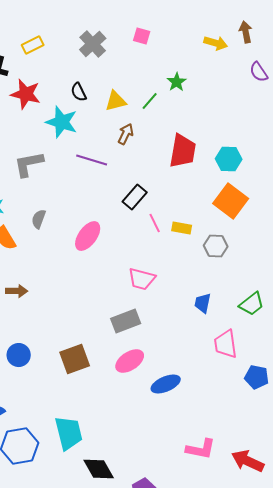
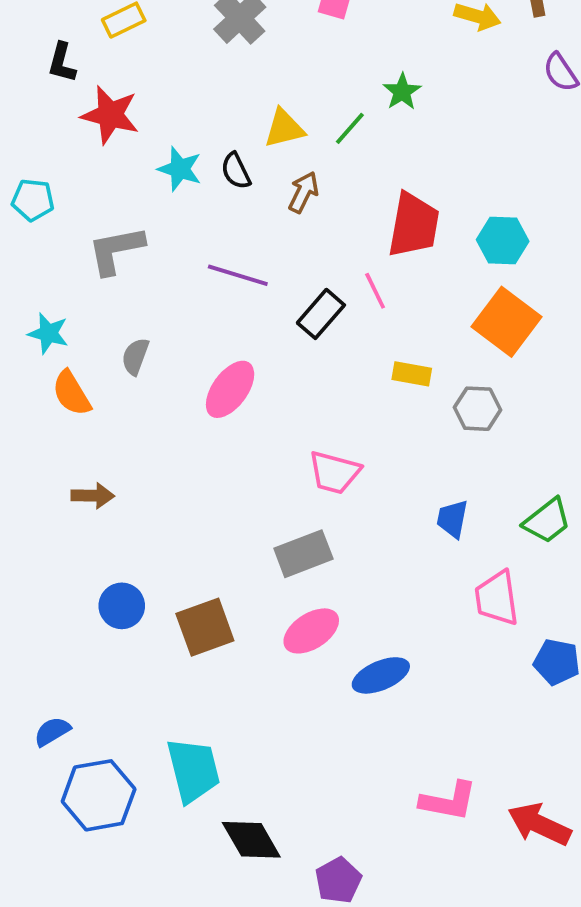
black semicircle: (79, 92) -> (236, 171), moved
cyan star: (62, 122) -> (180, 169), size x0.7
purple line: (92, 160) -> (238, 275), moved
pink line: (155, 223) -> (375, 291), moved
blue circle: (19, 355) -> (122, 606), moved

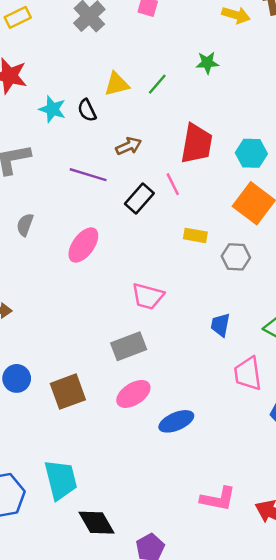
green star: (402, 92) -> (207, 63), moved, turned 30
brown arrow: (303, 192) -> (129, 146), moved, turned 40

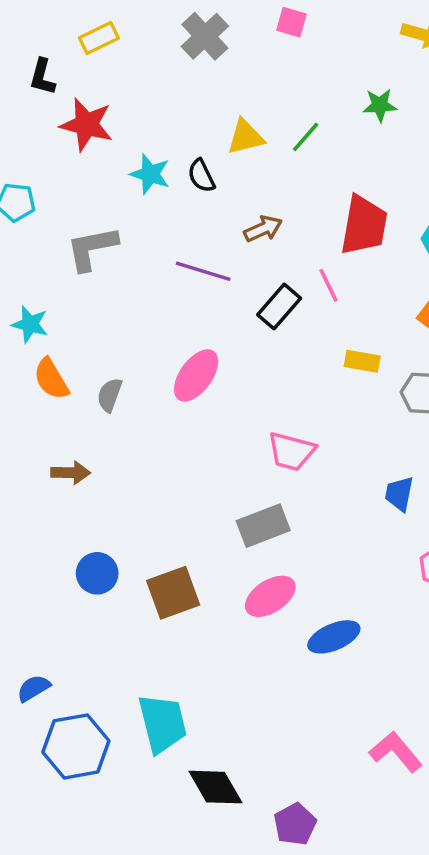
gray semicircle: (25, 225) -> (110, 395), moved
pink L-shape: (218, 499) -> (396, 752), turned -141

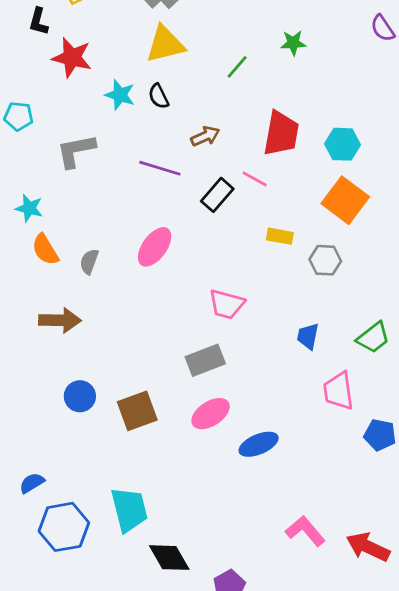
yellow triangle: (246, 137) -> (165, 44), moved, size x1.4
pink line: (329, 285) -> (255, 179), turned -35
brown arrow: (71, 473) -> (60, 320), size x1.4

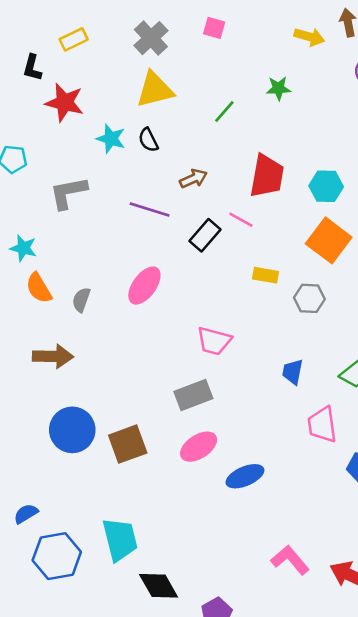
blue circle: (80, 396) -> (72, 430), size x1.5

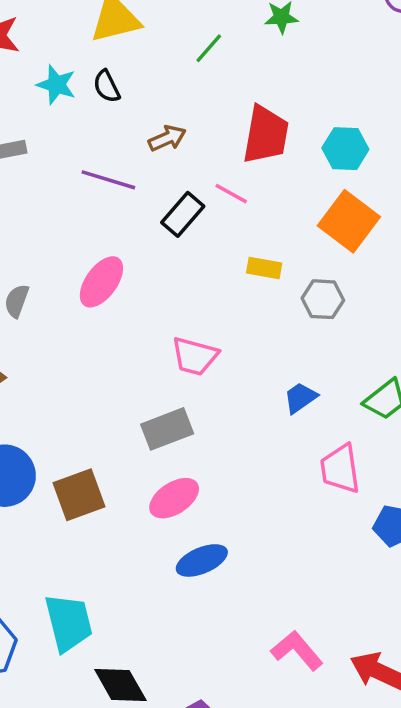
blue trapezoid: (293, 372) -> (300, 398), turned 44
blue ellipse: (245, 476) -> (202, 560), moved

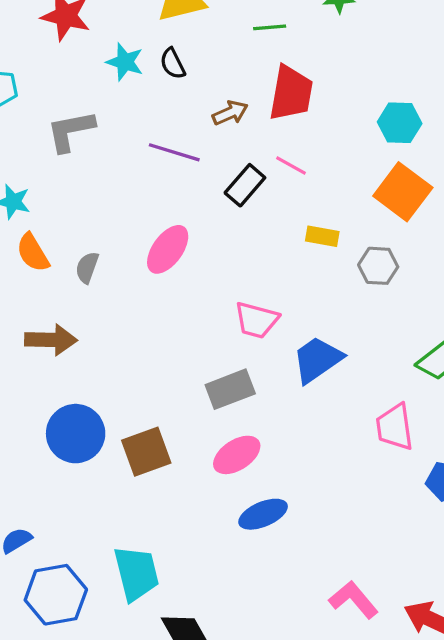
green line: (209, 48) -> (270, 27), turned 44
red trapezoid: (266, 135) -> (291, 93), moved
blue trapezoid: (300, 398) -> (317, 360), moved, size x1.6

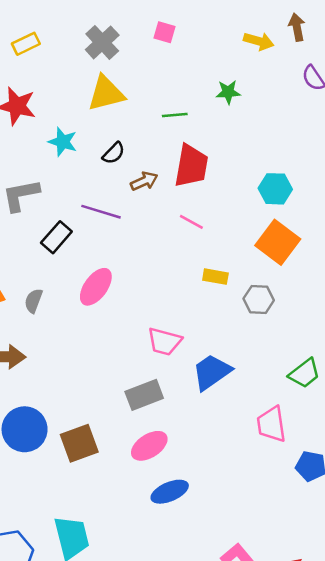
black semicircle: (173, 64) -> (114, 153), moved, turned -110
black rectangle: (245, 185) -> (56, 237), moved

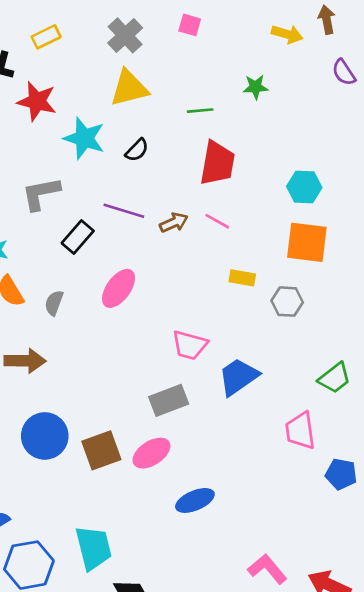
cyan star: (63, 142) -> (84, 138), size x1.4
brown arrow: (144, 181) -> (174, 223), moved
orange square: (278, 242) -> (307, 242), turned -30
pink ellipse: (149, 446) -> (151, 453), moved

